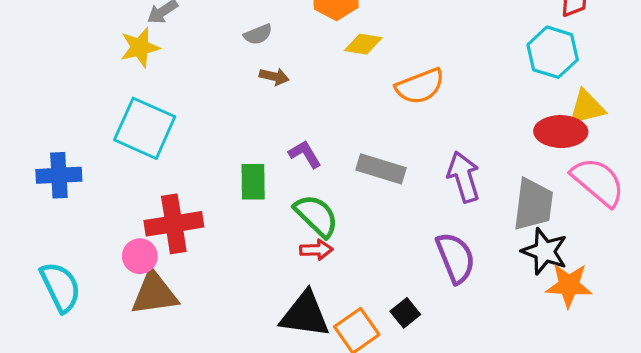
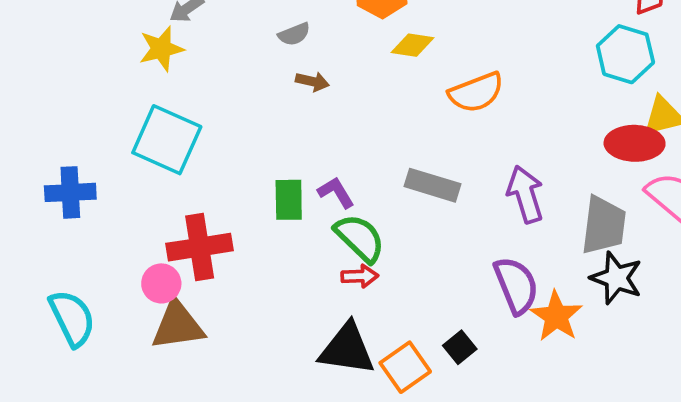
purple L-shape: (305, 154) -> (336, 192), moved
orange star: (569, 285) -> (556, 316), moved, turned 30

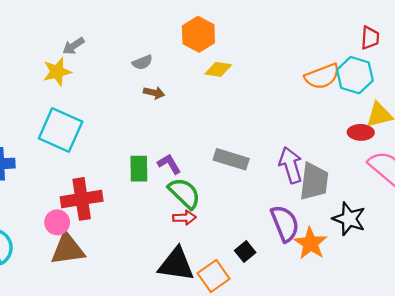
orange semicircle: (476, 92) -> (322, 76), moved
red ellipse: (635, 143) -> (361, 132), size x0.7
gray trapezoid: (604, 225) -> (314, 181), moved
black square: (460, 347) -> (245, 252), moved

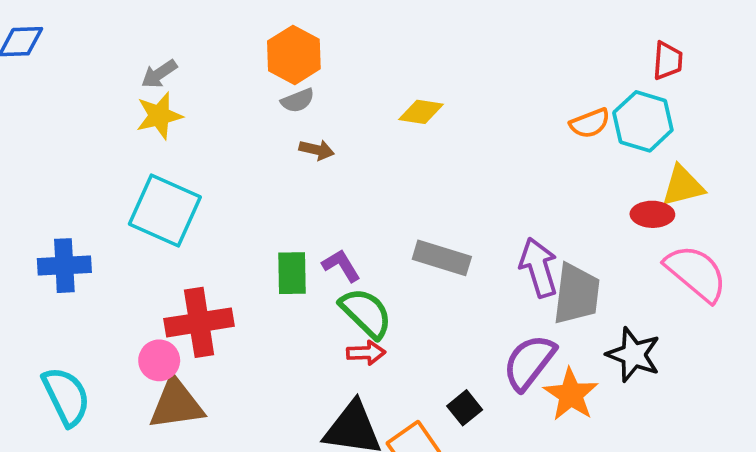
orange hexagon: (198, 34) -> (294, 55), moved
gray arrow: (73, 46) -> (159, 74), moved
orange semicircle: (322, 76) -> (590, 123), size x0.7
purple semicircle: (285, 223) -> (529, 362), turned -120

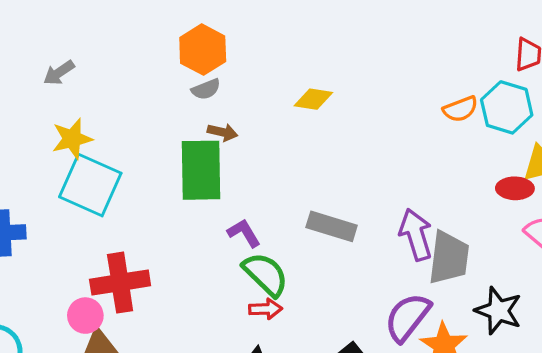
gray arrow: (159, 74) -> (59, 73), moved
yellow star: (159, 116) -> (72, 139), moved
green rectangle: (292, 273) -> (201, 170), moved, size x1.6

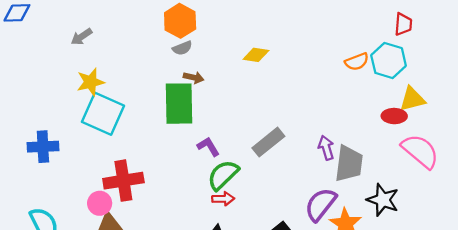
gray rectangle: (332, 226) -> (268, 142), turned -56
purple arrow: (416, 235) -> (326, 148), size x0.7
green semicircle: (265, 274) -> (223, 175), turned -88

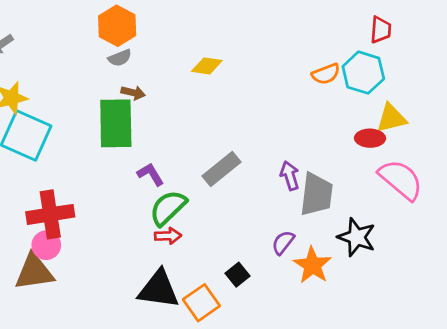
pink circle: (100, 203) -> (46, 245), moved
purple semicircle: (321, 204) -> (283, 243), size x0.6

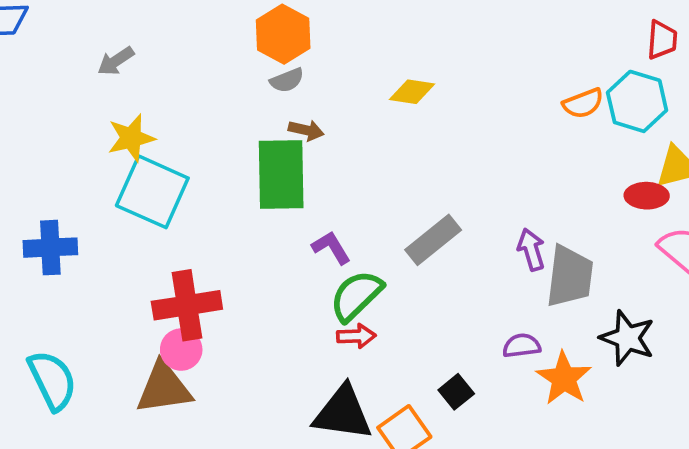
purple semicircle: (283, 243) -> (522, 346), turned 45

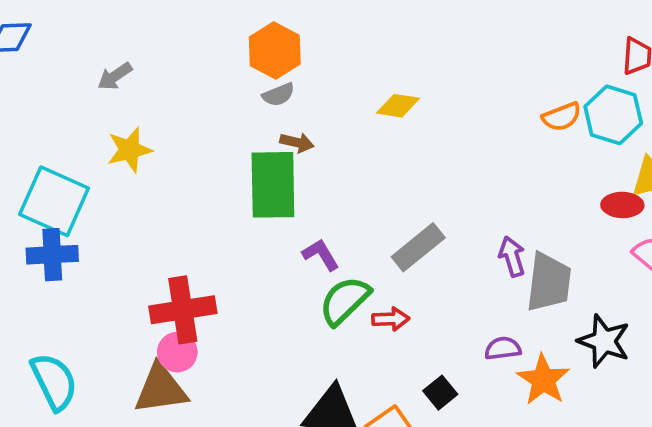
cyan square: (152, 192) -> (54, 201), moved
red arrow: (356, 336) -> (391, 319), moved

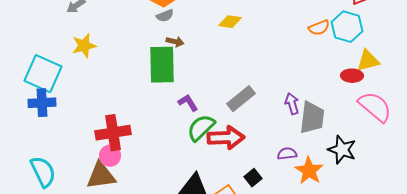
red arrow: (391, 319) -> (226, 138), size x1.8

